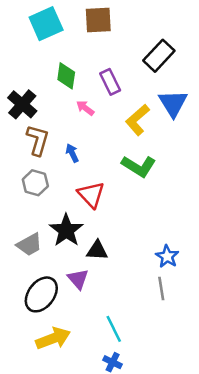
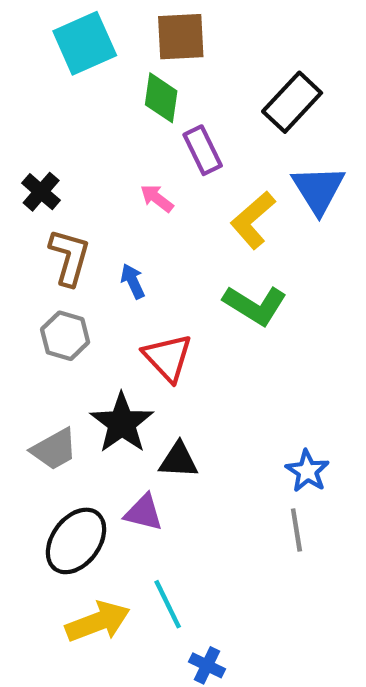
green diamond: (66, 76) -> (161, 98), moved
black cross: (22, 104) -> (41, 192), size x0.7
purple triangle: (78, 279) -> (144, 513), turned -35
cyan line: (114, 329) -> (168, 604), moved

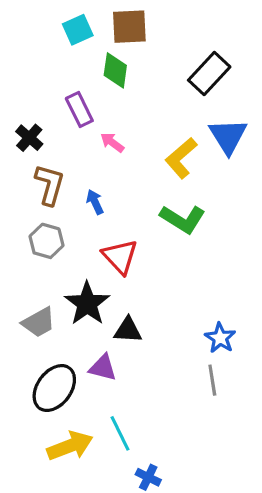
cyan square: (85, 43) -> (78, 30), moved, size x0.7
purple rectangle: (203, 150) -> (79, 110), moved

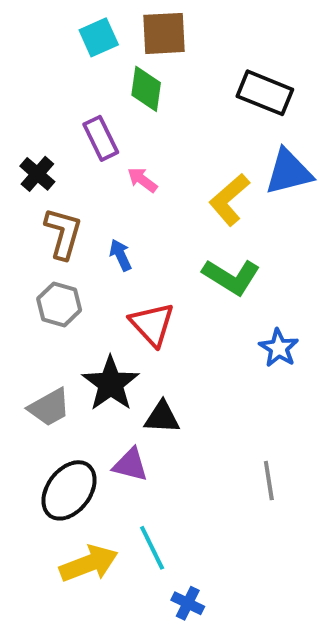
black rectangle: (209, 74) -> (265, 93), turned 69
blue triangle: (228, 136) -> (289, 172), turned 48
blue star: (220, 338) -> (279, 348), moved

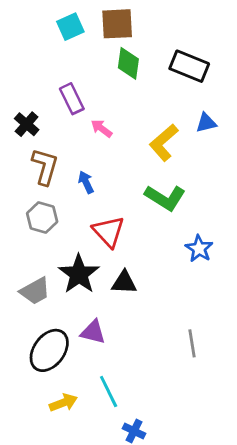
green diamond: (146, 89) -> (128, 63), moved
blue triangle: (289, 172) -> (206, 123), size x0.6
black triangle: (162, 417) -> (124, 283), moved
yellow arrow: (89, 564) -> (63, 403), size x0.7

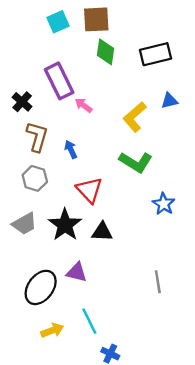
black rectangle: (189, 66) -> (155, 54), turned -36
purple rectangle: (72, 99) -> (59, 81), size x1.4
gray trapezoid: (35, 291) -> (24, 224), moved

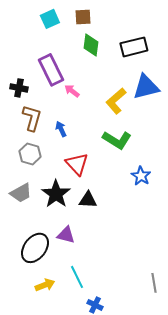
brown square: (96, 19) -> (83, 17), size x0.7
blue triangle: (169, 101) -> (146, 87), size x1.8
black cross: (22, 102) -> (19, 88), turned -30
gray line: (158, 282) -> (154, 283), moved

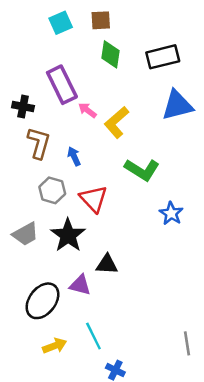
yellow L-shape: (116, 101) -> (117, 122), moved
gray hexagon: (30, 154) -> (52, 190), moved
black triangle: (88, 200) -> (107, 264), moved

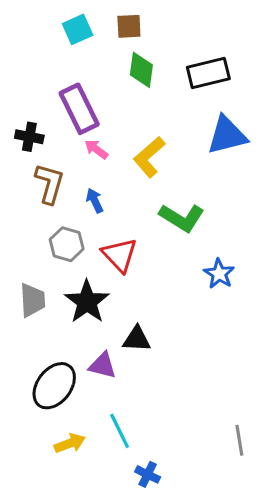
pink arrow: (87, 110) -> (96, 149), moved
gray trapezoid: (25, 234) -> (32, 300), turned -64

